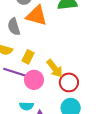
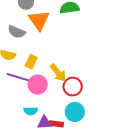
orange triangle: (37, 16) -> (39, 20), turned 40
gray semicircle: (14, 27) -> (17, 32), turned -48

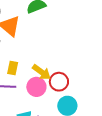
pink circle: (38, 85) -> (36, 87), moved

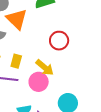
red circle: (59, 82) -> (59, 41), moved

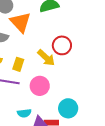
yellow arrow: (45, 67) -> (46, 58), moved

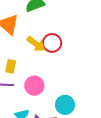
yellow arrow: (46, 58) -> (36, 44), moved

